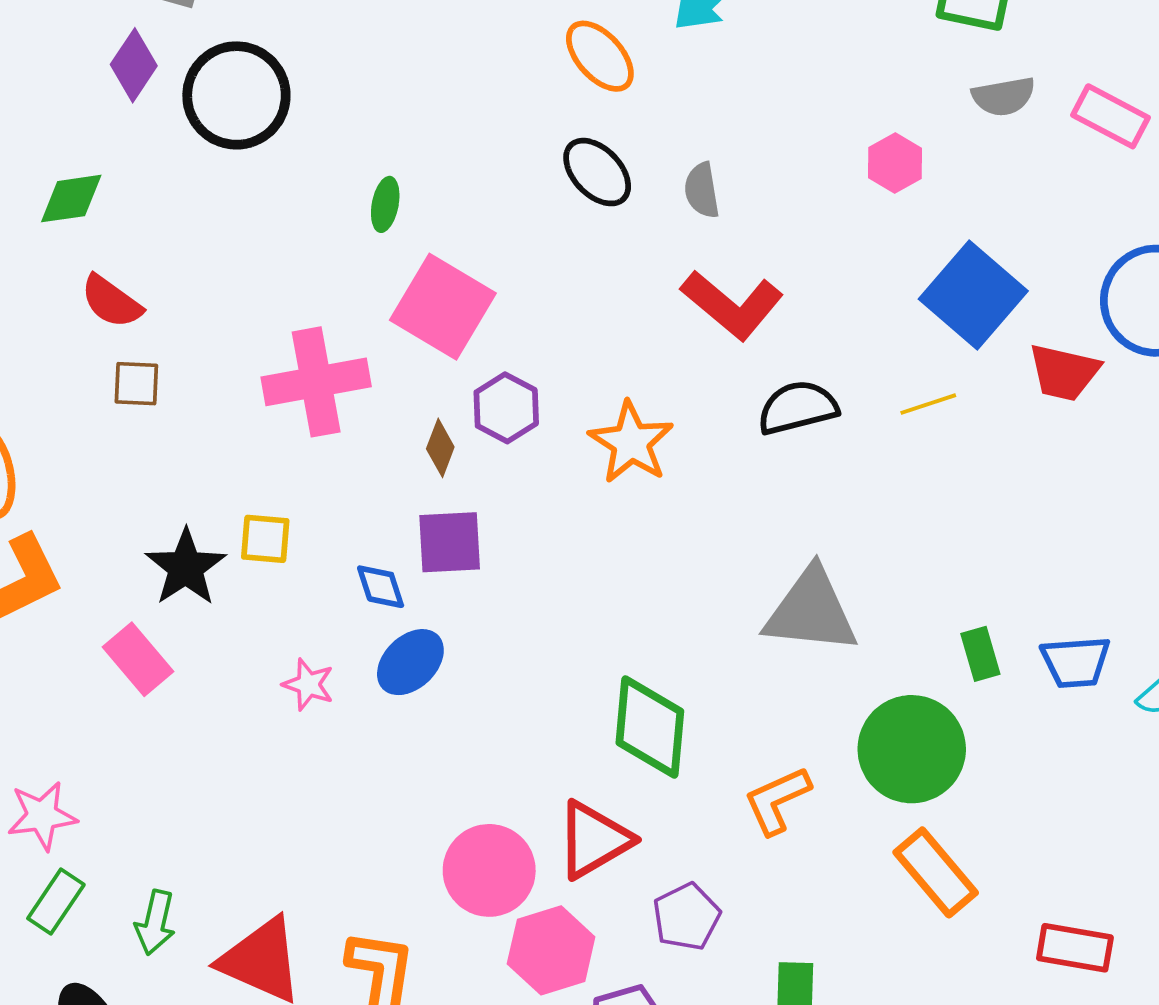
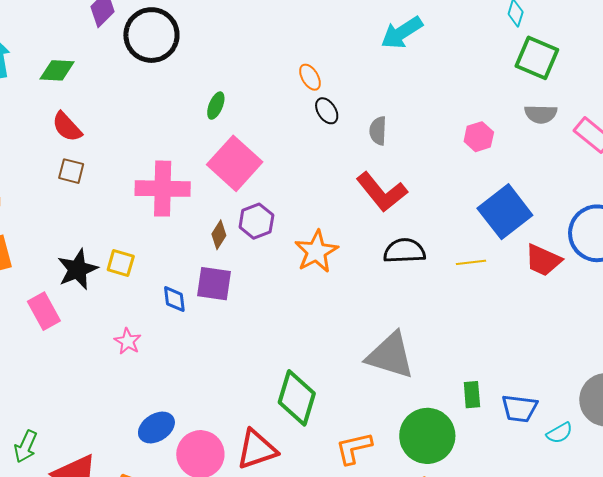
orange ellipse: (600, 56) -> (310, 77), moved, size x0.7
black ellipse: (597, 172) -> (327, 111), size x0.7
blue ellipse: (410, 662) -> (156, 428), moved

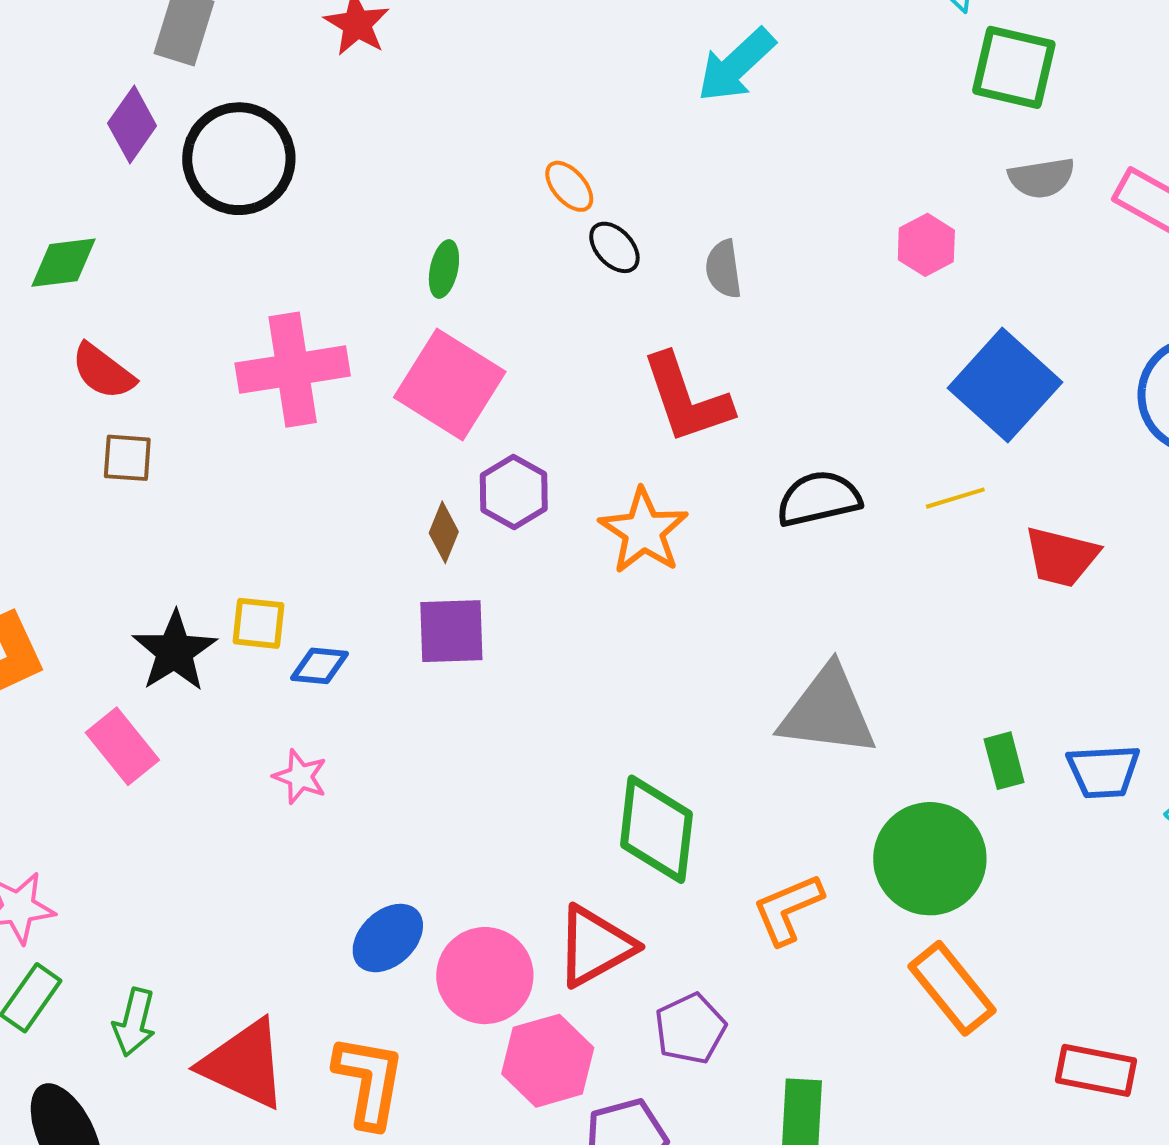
green ellipse: (216, 106) -> (444, 269), moved
pink cross: (163, 189) -> (293, 370), moved
red L-shape: (382, 192) -> (686, 399), moved, turned 30
red trapezoid: (543, 260) -> (1061, 557), moved
blue diamond: (174, 299) -> (319, 666), moved, turned -68

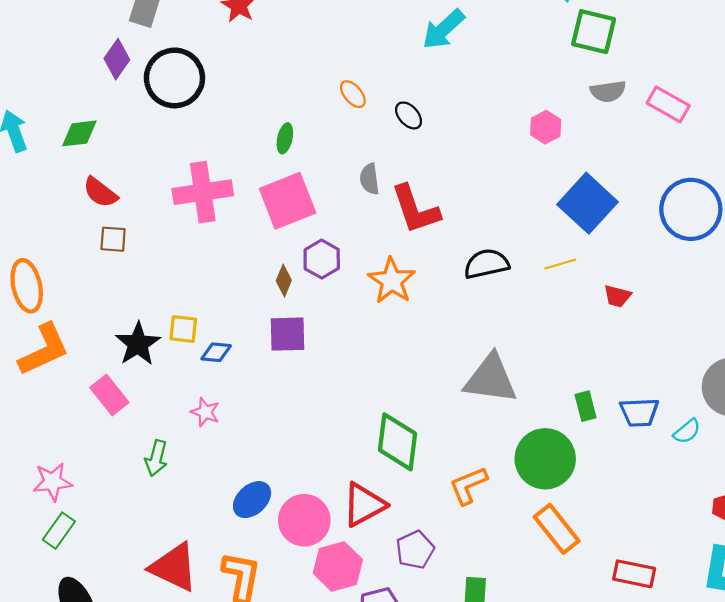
black ellipse: (614, 247) -> (409, 115), moved
gray semicircle: (724, 269) -> (370, 179), moved
pink square: (450, 385) -> (288, 201), turned 36
red trapezoid: (1061, 557) -> (617, 296), size x0.7
green arrow: (134, 1022) -> (156, 458), moved

